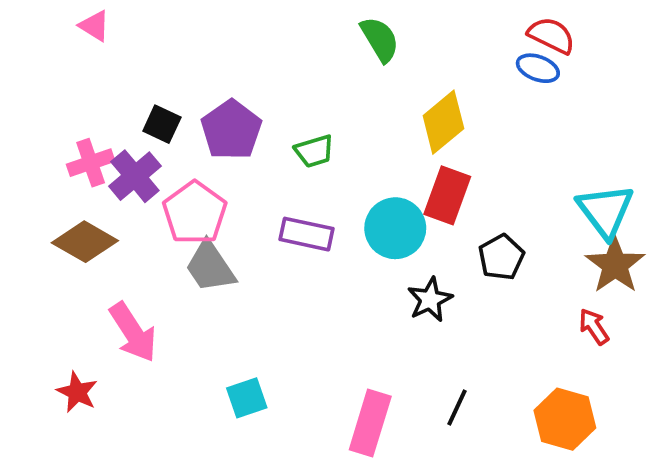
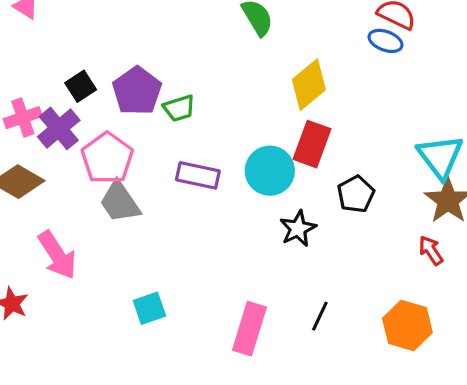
black square: (162, 124) -> (81, 86), turned 32
green trapezoid: (314, 151) -> (179, 108), moved

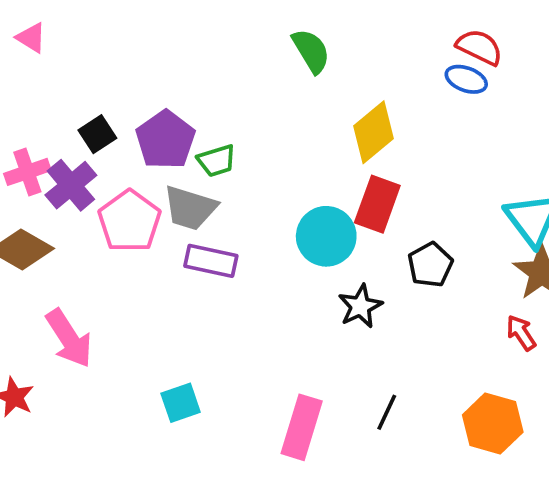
purple rectangle: (198, 175) -> (211, 261), moved
gray trapezoid: (120, 202) -> (190, 208), moved, turned -39

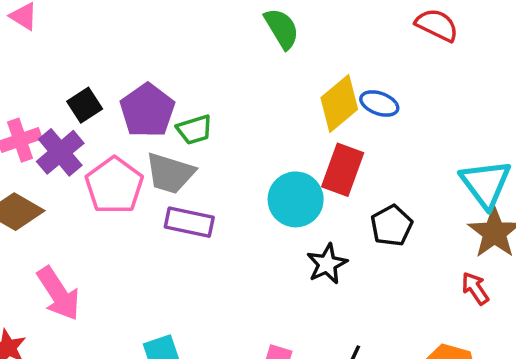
blue ellipse: (466, 79) -> (379, 103), moved

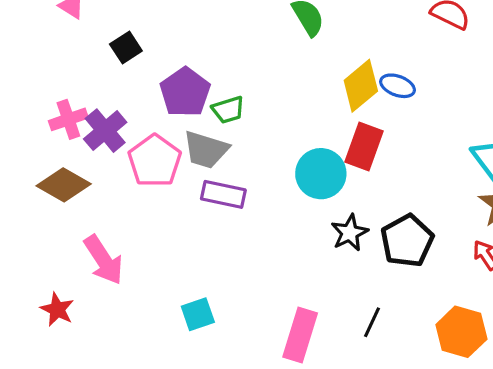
black square: (85, 105) -> (126, 47), moved
black pentagon: (392, 226) -> (407, 241), moved, size x1.4

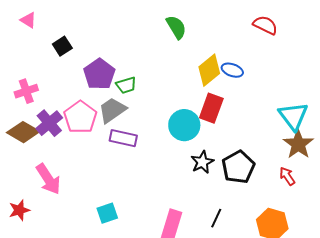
purple cross: (105, 131) -> (49, 123), moved
gray trapezoid: (206, 150) -> (112, 110), turned 128
red star: (57, 309) -> (19, 210), turned 30

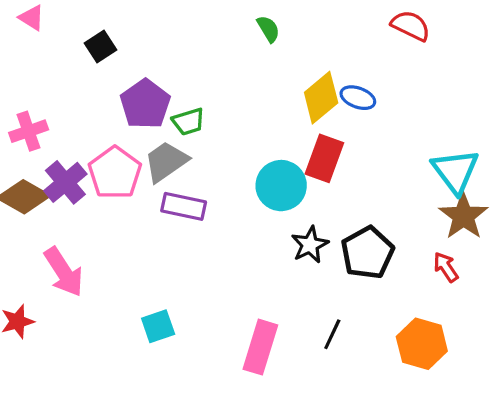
green semicircle: (176, 27) -> (268, 29), size x0.7
black square: (62, 46) -> (100, 46), moved

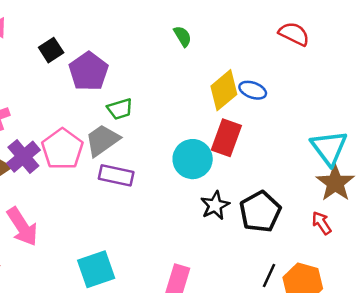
purple pentagon: (145, 104) -> (89, 71), moved
cyan square: (158, 326) -> (96, 269), size x1.4
black line: (332, 334) -> (269, 276), moved

